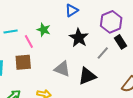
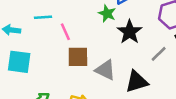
green star: (44, 30) -> (107, 13), moved
brown square: (23, 62) -> (78, 57), moved

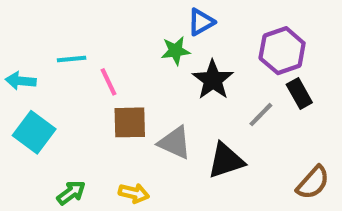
green star: (107, 13) -> (176, 51), turned -30
cyan square: (19, 62) -> (34, 132), turned 30

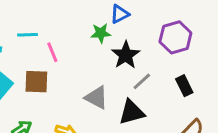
black rectangle: (299, 94) -> (184, 86), moved
gray line: (261, 115) -> (142, 81), moved
brown square: (130, 122) -> (36, 82), moved

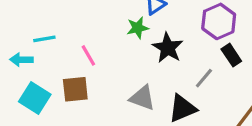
cyan line: (27, 35) -> (44, 39), moved
gray line: (142, 81) -> (204, 78), moved
black rectangle: (184, 86) -> (231, 55), moved

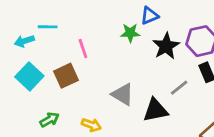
black star: (168, 48) -> (166, 46), moved
cyan arrow: (21, 60) -> (24, 41), turned -30
brown square: (75, 89) -> (66, 76), turned -30

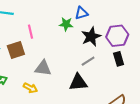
gray line: (179, 88) -> (88, 61), moved
gray triangle: (123, 94) -> (43, 68), moved, turned -30

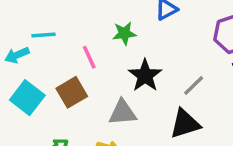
green star: (66, 24) -> (124, 33), moved
black star: (91, 37) -> (145, 76), moved

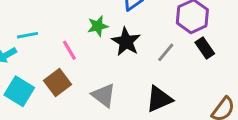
black star: (145, 76) -> (126, 42), moved
gray line: (194, 86) -> (166, 52), moved
gray triangle: (123, 113) -> (104, 95), turned 48

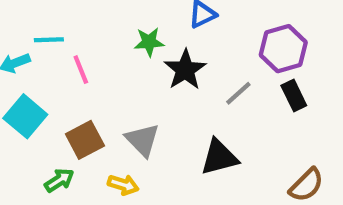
pink line: (69, 50) -> (81, 70), moved
brown square: (57, 82) -> (85, 140), moved

